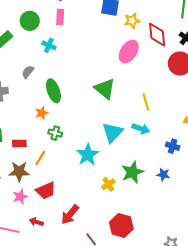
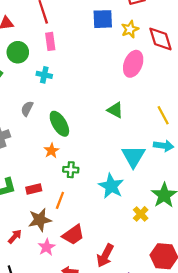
green triangle: (105, 89) -> (115, 110), size x0.7

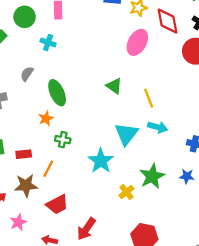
yellow line: (163, 115) -> (149, 98), moved
pink star: (47, 247) -> (18, 222), moved

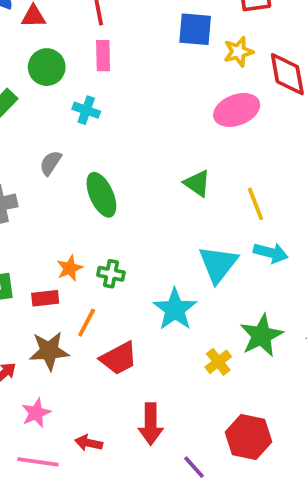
pink ellipse: (137, 42) -> (237, 110), turned 40
orange star: (46, 118) -> (70, 268), moved
red trapezoid: (57, 204) -> (119, 358), moved
red arrow: (86, 229) -> (151, 424), turned -35

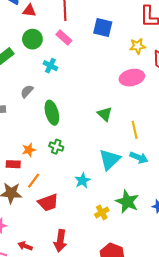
blue square: (195, 29) -> (103, 28), moved
pink rectangle: (103, 56) -> (64, 37), turned -56
green cross: (111, 274) -> (56, 147), moved
cyan star: (175, 309) -> (83, 181), size x0.7
green star: (261, 335) -> (127, 202), turned -30

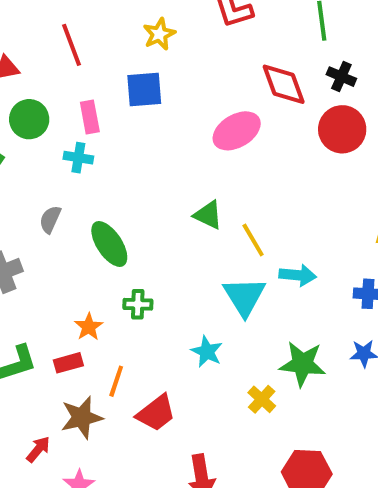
blue square: (103, 28) -> (144, 90), moved
pink rectangle: (64, 37) -> (90, 117), moved, turned 56
yellow star: (137, 46) -> (159, 34), moved
yellow line: (135, 130) -> (253, 240), moved

